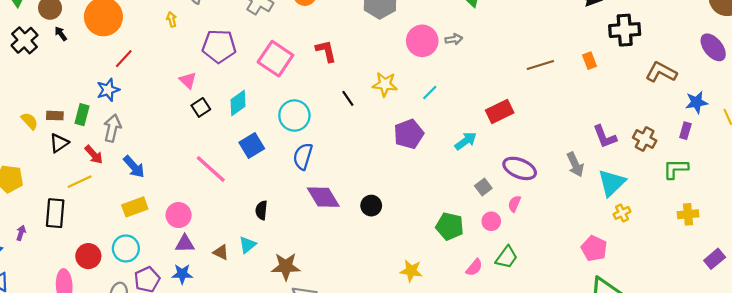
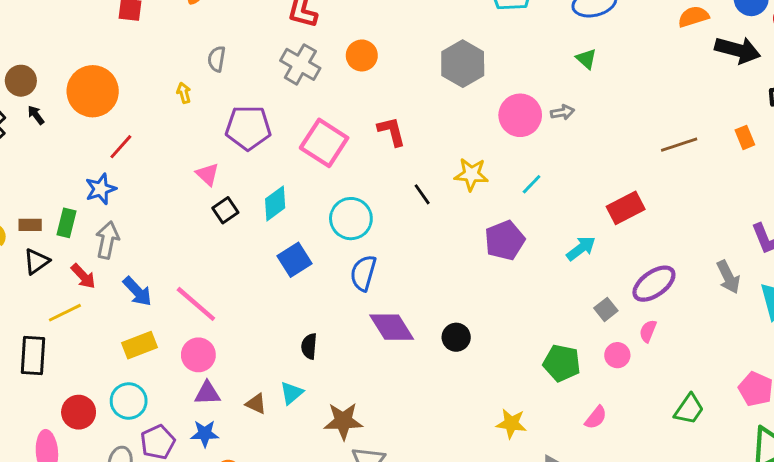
purple ellipse: (520, 168) -> (654, 284), turned -56
pink line: (211, 169) -> (196, 304), moved
green trapezoid: (507, 257) -> (689, 409), moved

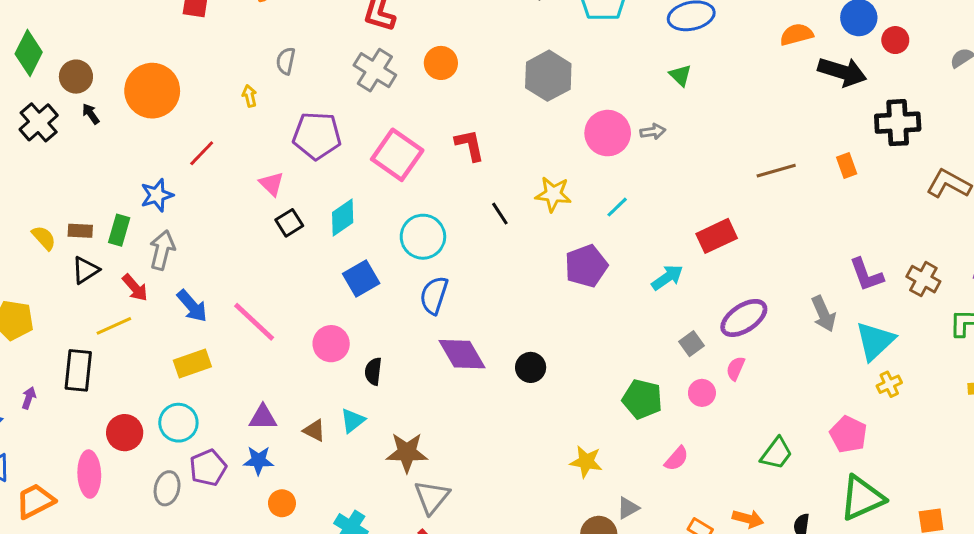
red line: (121, 147) -> (202, 153), moved
pink circle: (198, 355) -> (331, 344), moved

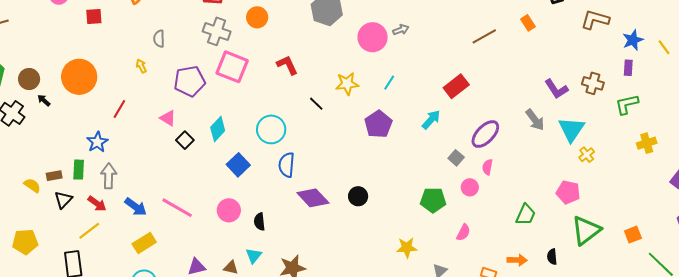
pink square: (397, 155) -> (232, 67), moved

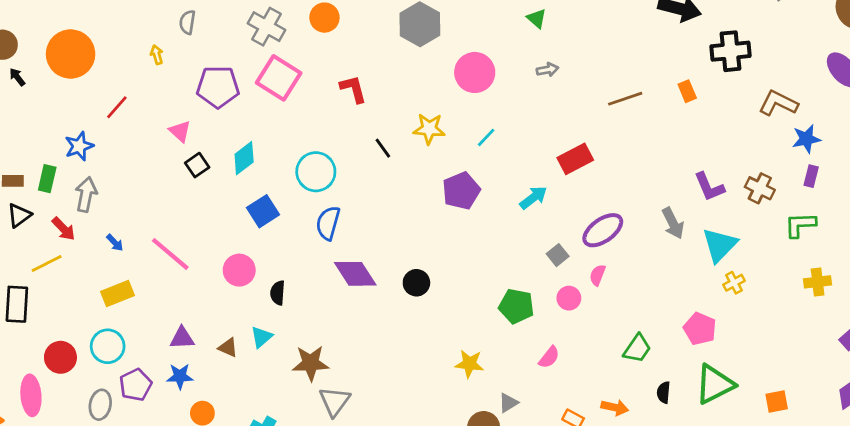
gray arrow: (401, 30) -> (547, 70), moved
blue star: (633, 40) -> (806, 139), moved
blue arrow: (136, 207) -> (115, 243), size x0.6
black semicircle: (552, 257) -> (664, 392), moved

